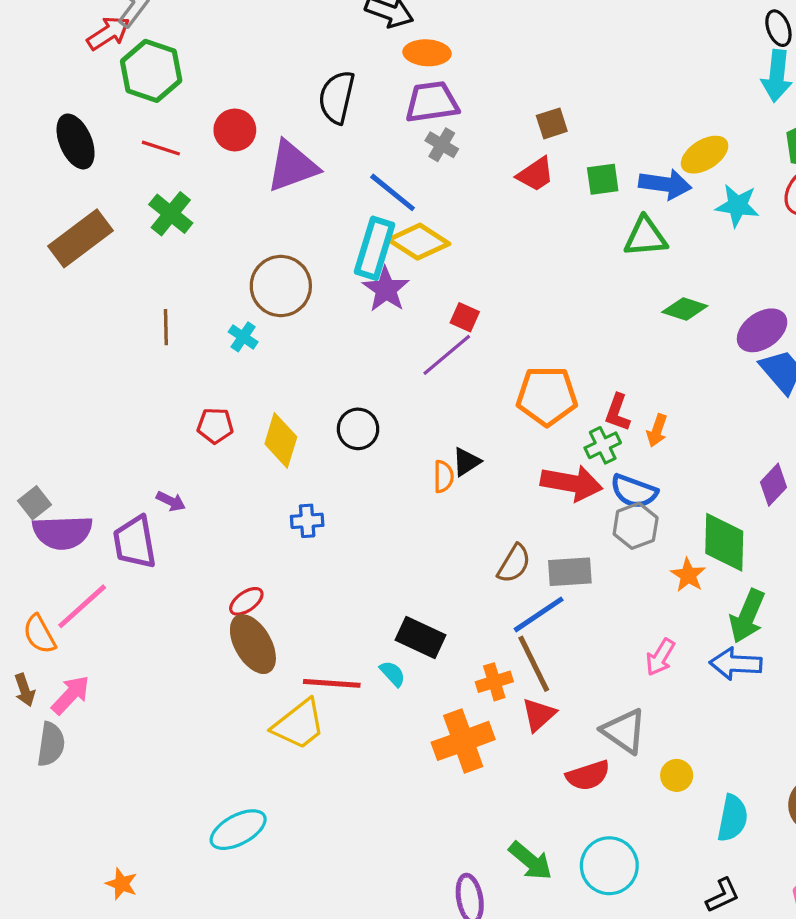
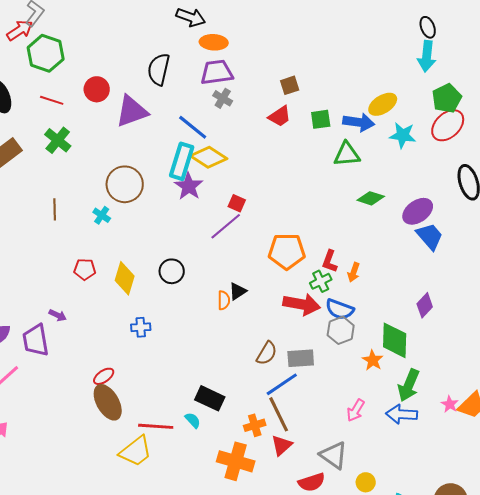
orange cross: (463, 741) -> (236, 461), turned 36

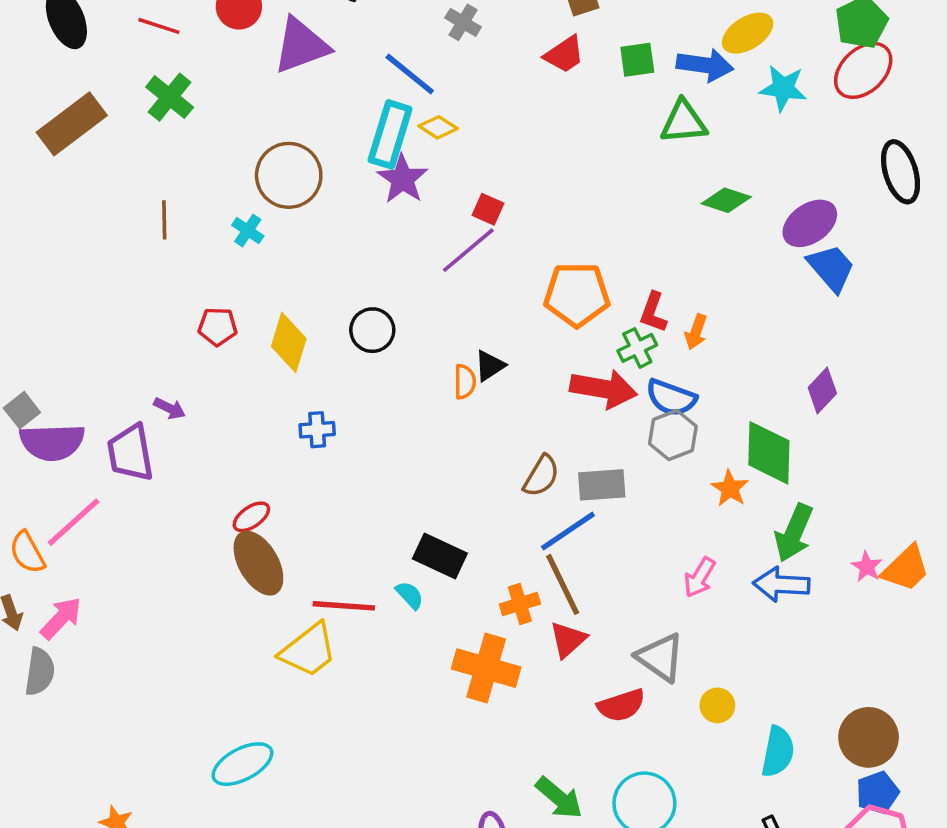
yellow diamond: (209, 157) -> (438, 127), size x0.6

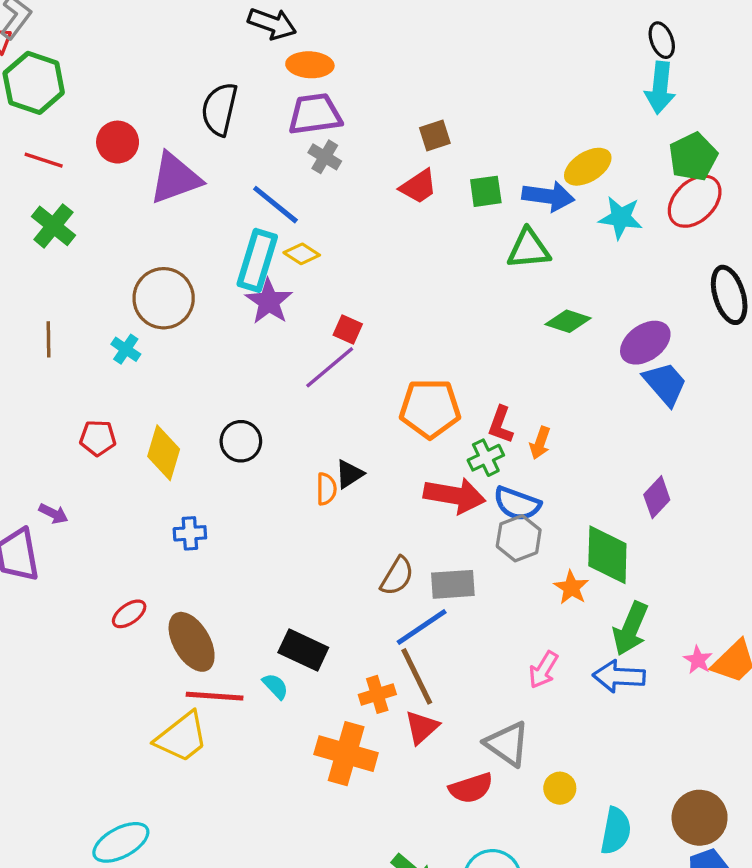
brown ellipse: (258, 563) -> (192, 642), moved

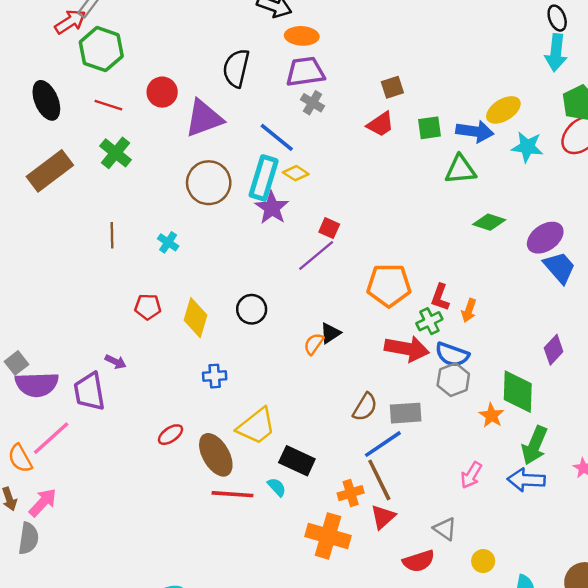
brown circle: (164, 298) -> (209, 183), moved
orange semicircle: (326, 489) -> (314, 344), turned -145
yellow trapezoid: (182, 737) -> (256, 426), moved
gray triangle: (507, 744) -> (445, 529), size x0.7

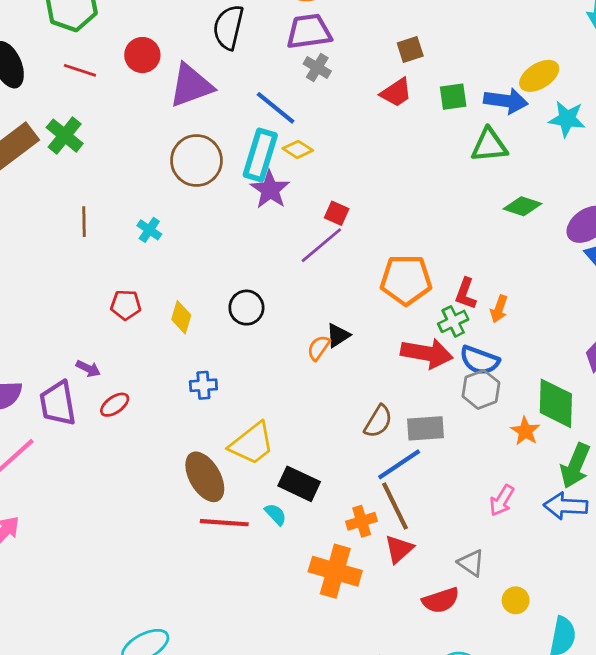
green cross: (116, 153) -> (65, 136), moved
yellow diamond: (196, 318) -> (181, 317), size x0.7
red ellipse: (170, 435) -> (115, 405), moved

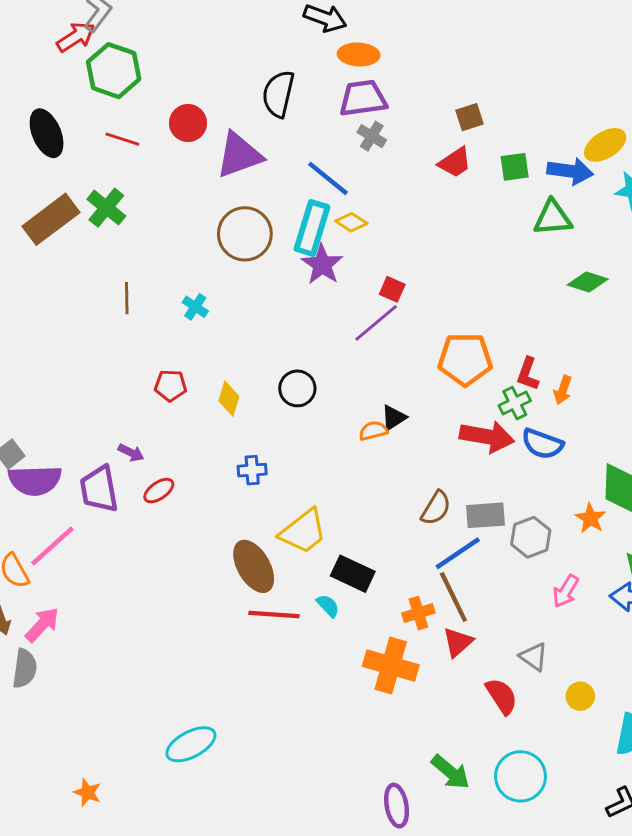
orange semicircle: (319, 348) -> (373, 431), turned 40
gray hexagon: (481, 389) -> (531, 537), moved
red semicircle: (441, 600) -> (502, 696), turned -105

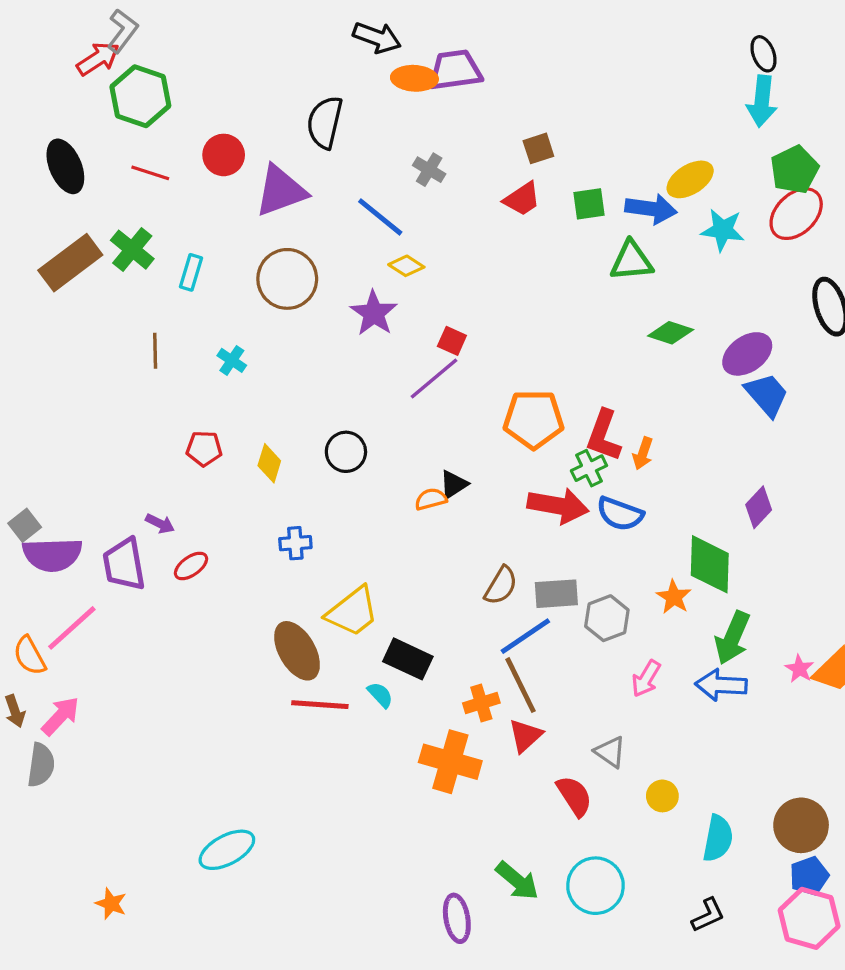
purple trapezoid: (363, 98) -> (455, 70), moved
cyan rectangle: (312, 228) -> (191, 272), moved, size x0.6
red L-shape: (528, 374) -> (604, 435), size x1.4

